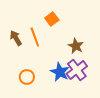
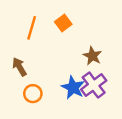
orange line: (35, 37) -> (32, 28), moved, turned 36
brown arrow: (16, 38) -> (19, 67), moved

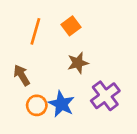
brown star: (92, 56) -> (78, 63), moved, turned 30
blue star: (73, 87) -> (61, 104), moved

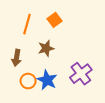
brown star: (78, 63) -> (46, 48), moved
brown arrow: (22, 75) -> (16, 58), turned -140

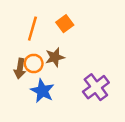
blue star: (47, 80) -> (42, 91), moved
orange circle: (28, 81) -> (34, 63), moved

